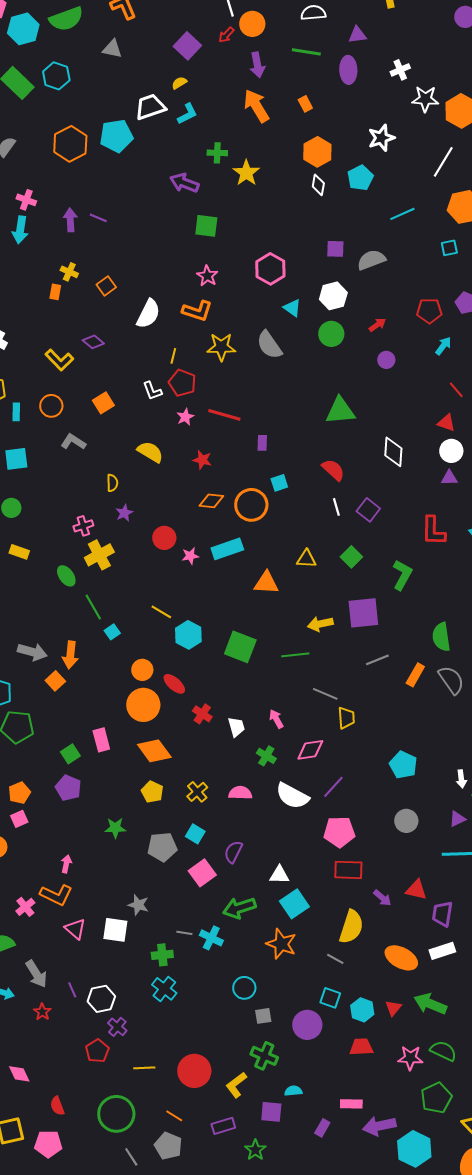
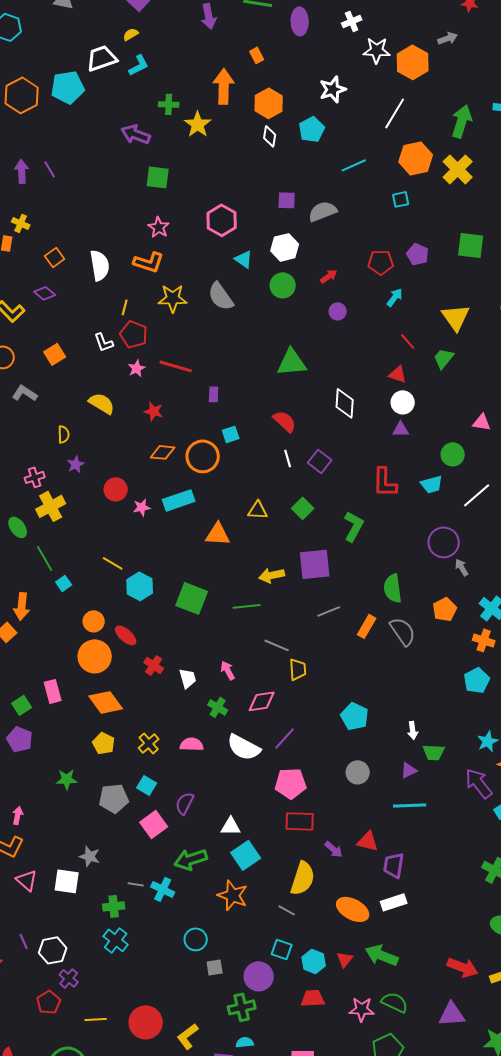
orange arrow: (256, 106) -> (224, 86), moved, turned 32
purple line: (98, 218) -> (50, 169), turned 36
orange square: (106, 286) -> (55, 257), moved
white semicircle: (148, 314) -> (100, 265), turned -36
green cross: (264, 1056) -> (242, 1007), moved, turned -36

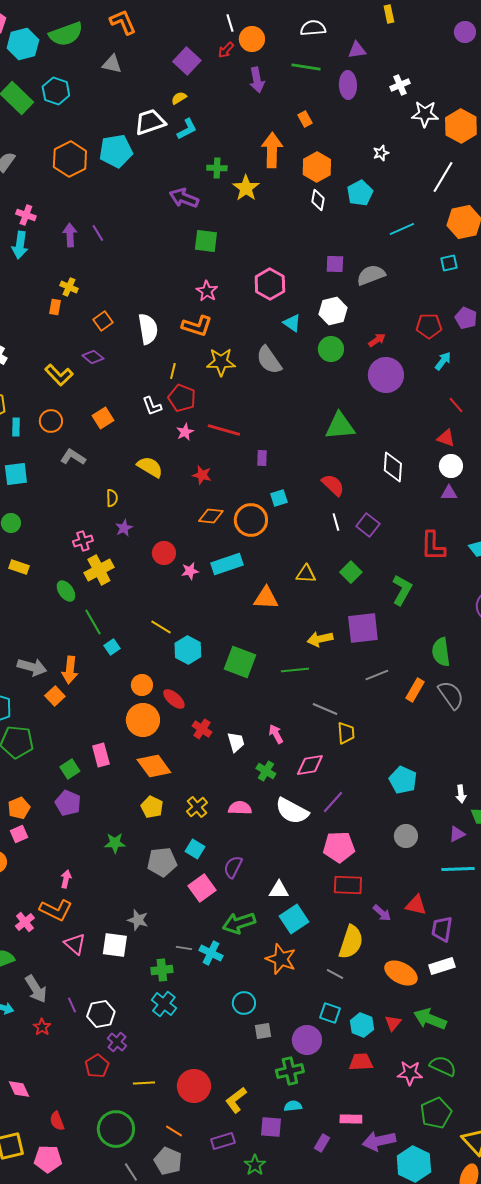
white star: (333, 89) -> (381, 153), size x0.6
purple circle: (338, 311) -> (386, 375), size x2.0

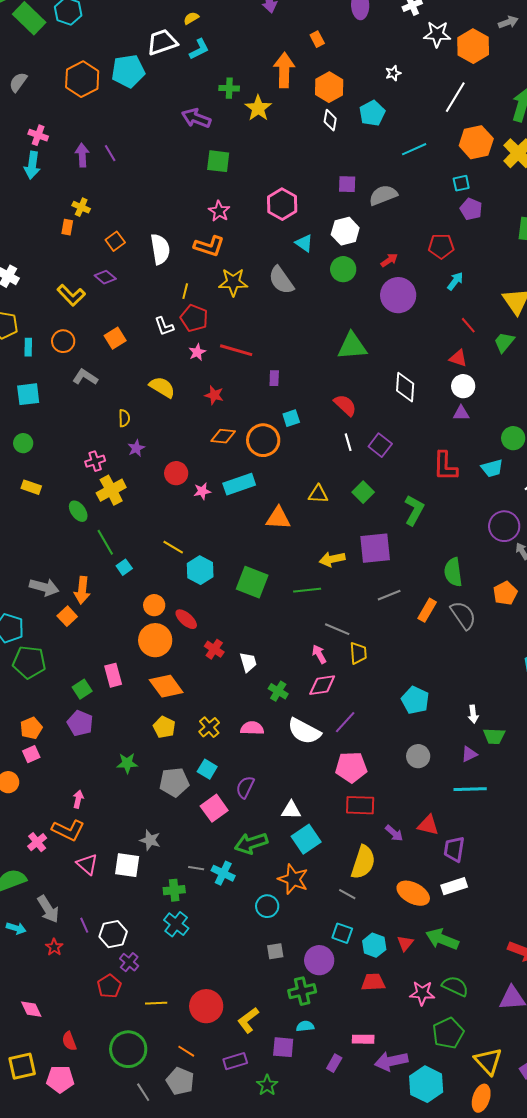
purple pentagon: (466, 318) -> (471, 209), moved
pink arrow: (276, 734) -> (319, 654), moved
cyan circle: (244, 1003) -> (267, 906), moved

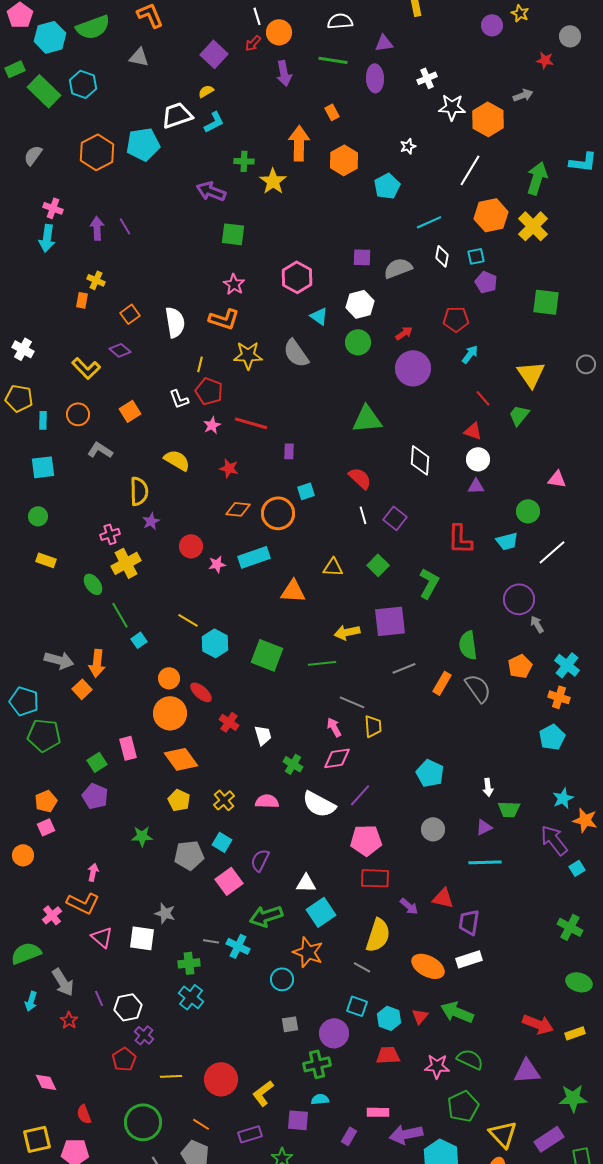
white diamond: (330, 120) -> (442, 256), moved
yellow semicircle: (124, 418) -> (139, 491), size x1.6
cyan arrow: (16, 928) -> (31, 1001), turned 90

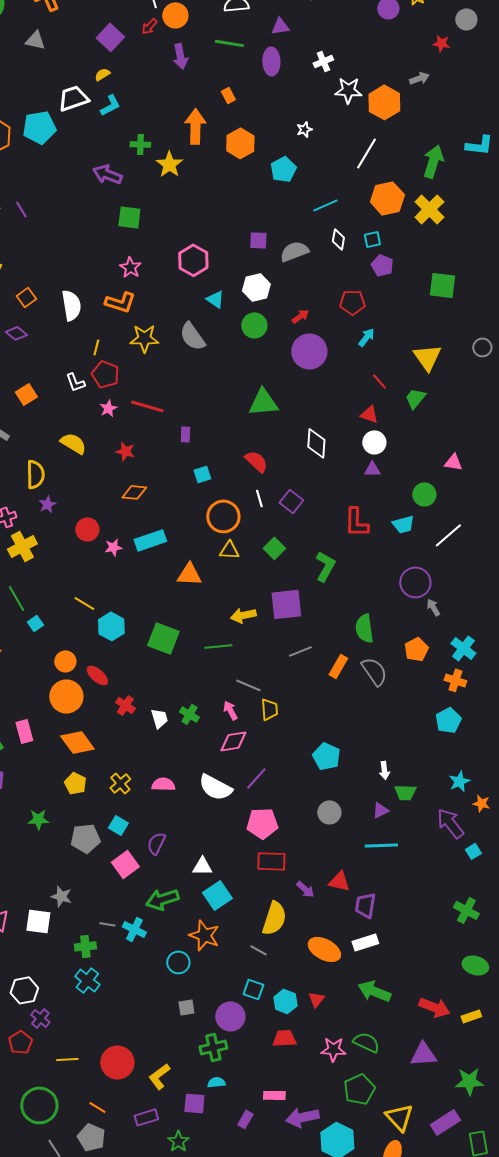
orange circle: (278, 513) -> (223, 516), moved
green cross: (293, 764) -> (189, 714), moved
orange star: (585, 820) -> (481, 803), size x0.7
green arrow: (457, 1012) -> (374, 991), moved

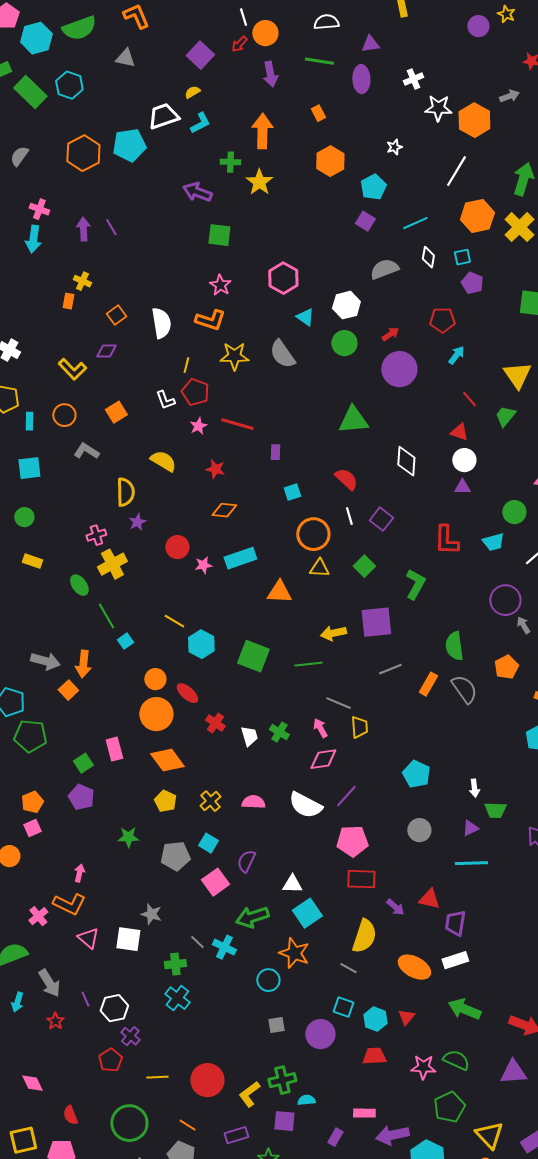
orange arrow: (195, 126) -> (262, 131), moved
purple square: (258, 240) -> (365, 221), moved, turned 30
purple diamond: (16, 333) -> (106, 351), turned -40
gray line: (107, 924) -> (197, 942), turned 35
green cross: (213, 1047) -> (282, 1080), moved

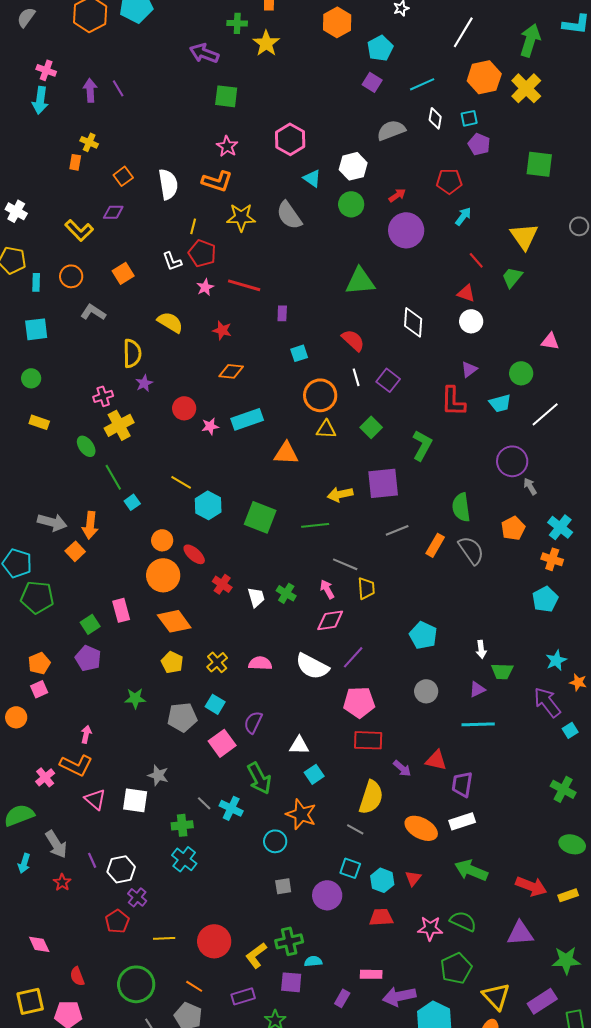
purple triangle: (462, 487) -> (469, 369), moved, turned -36
cyan square: (307, 913) -> (314, 774), size x0.7
green arrow: (252, 917) -> (259, 778), turned -100

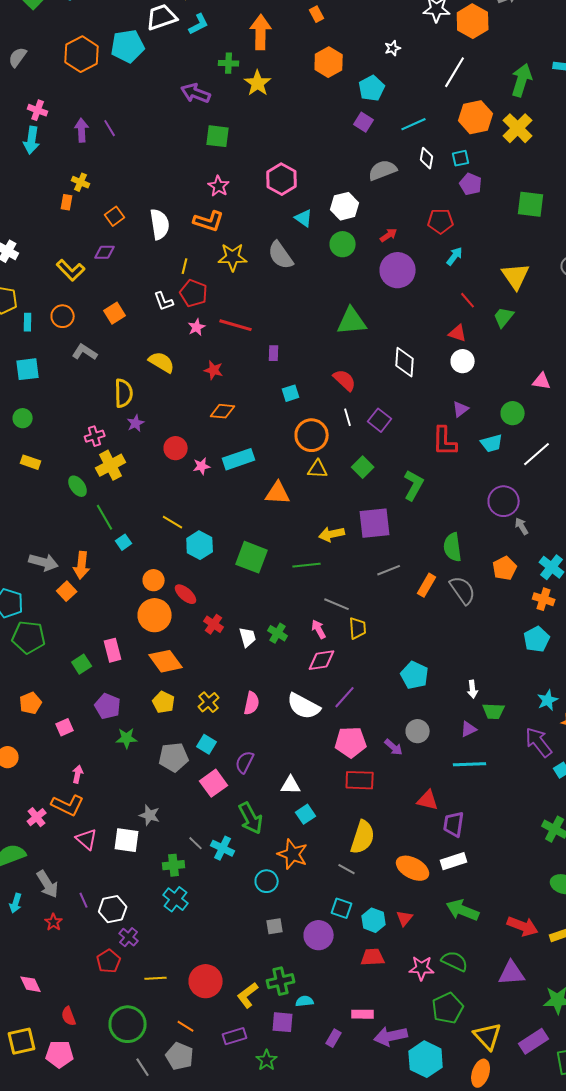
purple pentagon: (88, 658) -> (108, 706), moved
pink semicircle: (260, 663) -> (252, 703), turned 100
pink square: (39, 689) -> (65, 727), moved
purple arrow: (402, 768) -> (394, 747), moved

